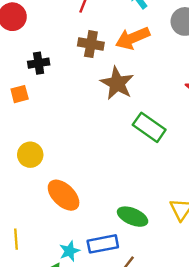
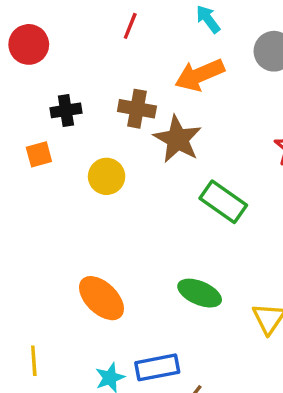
brown cross: (91, 44) -> (137, 109), moved
yellow circle: (30, 155) -> (107, 176), moved
green ellipse: (133, 217) -> (200, 293), moved

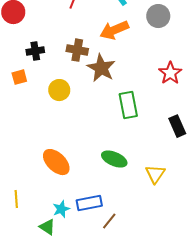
green rectangle: (223, 202) -> (128, 105), turned 44

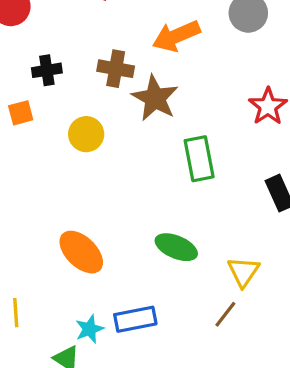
brown line: (109, 221) -> (225, 314), moved

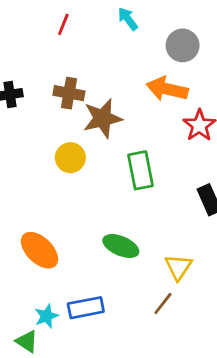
orange arrow: (176, 36) -> (167, 89), moved, turned 36
brown star: (155, 98) -> (103, 118), turned 30
yellow circle: (86, 134) -> (70, 158), moved

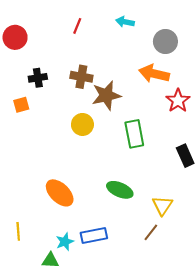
cyan arrow: (128, 19) -> (125, 22), turned -42
green triangle: (27, 341) -> (50, 260), turned -30

